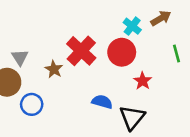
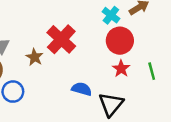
red circle: (122, 52) -> (120, 41), moved
green line: (177, 54) -> (152, 71), moved

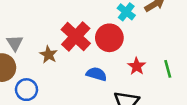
red circle: (120, 41) -> (109, 38), moved
blue semicircle: (82, 89) -> (96, 74), moved

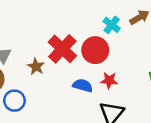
red star: (137, 66) -> (109, 80), moved, turned -30

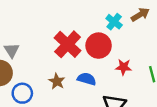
brown star: (36, 67) -> (57, 81), moved
red star: (109, 80) -> (124, 67), moved

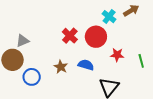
red cross: (68, 44) -> (70, 36), size x0.7
gray triangle: (12, 50) -> (23, 41), turned 40

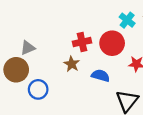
red cross: (70, 36) -> (82, 42), turned 35
brown star: (61, 67) -> (72, 64), moved

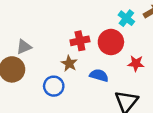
blue circle: (38, 89) -> (54, 86), moved

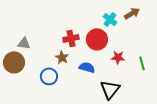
gray triangle: (24, 47) -> (24, 43), turned 32

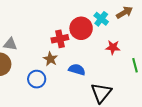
red circle: (97, 39) -> (81, 28), moved
red star: (118, 57) -> (113, 47), moved

